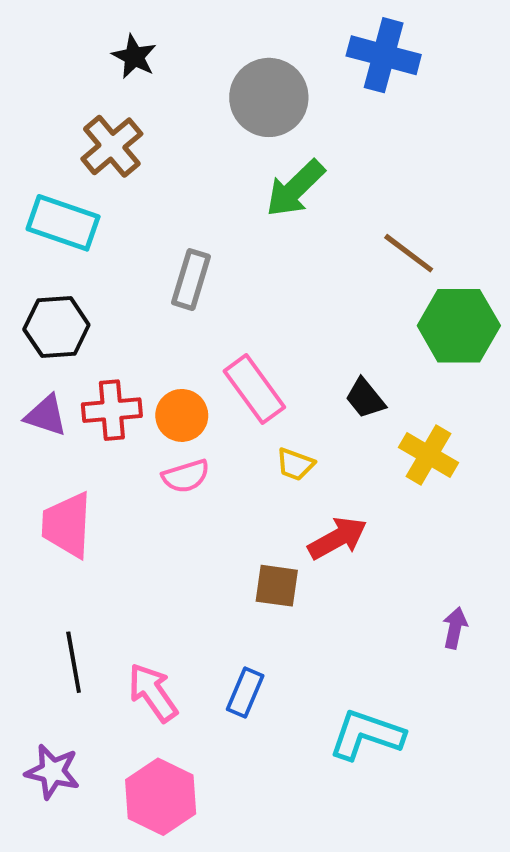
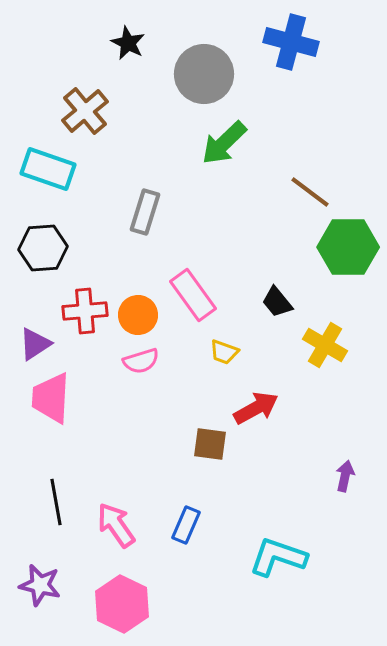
black star: (134, 57) -> (128, 43), moved
purple triangle: (46, 415) -> (35, 344), moved, turned -51

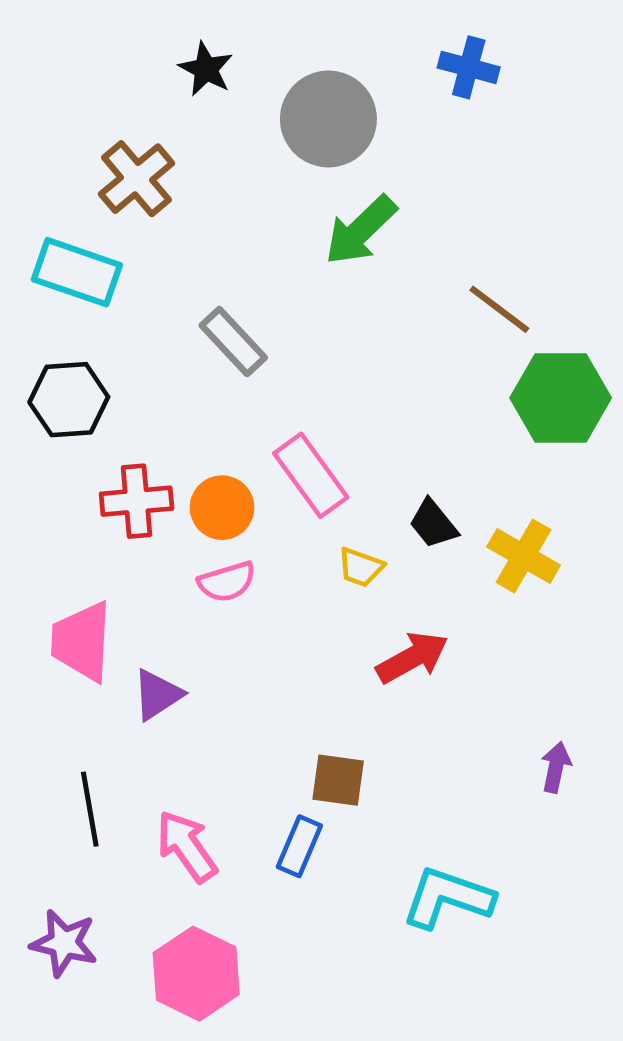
blue cross: (291, 42) -> (469, 67), size x0.7
gray rectangle: (145, 212) -> (233, 342), turned -60
black trapezoid: (277, 302) -> (433, 524), moved
purple triangle: (35, 344) -> (158, 695), moved
brown square: (210, 444) -> (338, 780), moved

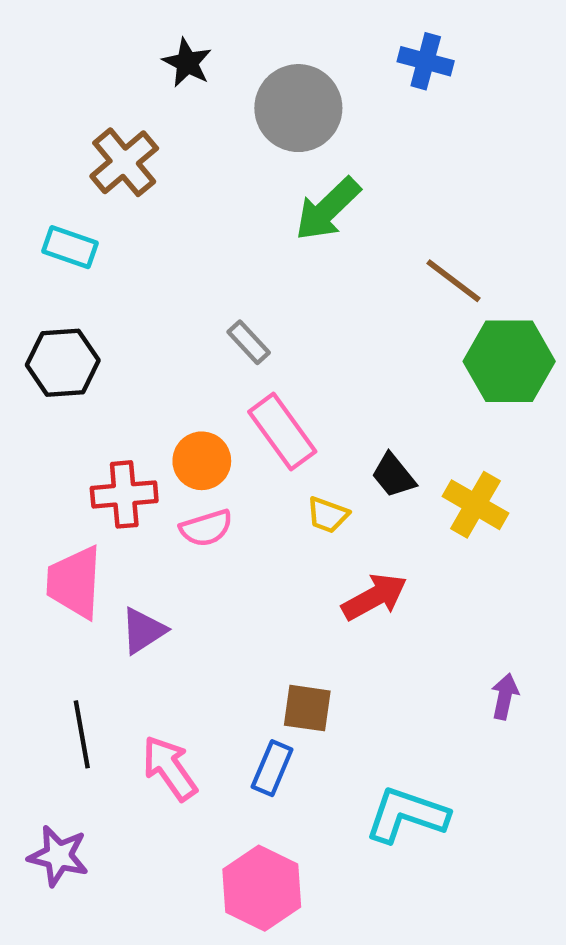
cyan rectangle: (77, 272) -> (70, 247), size x0.7
gray rectangle: (233, 342) -> (249, 342), moved, size x0.7
red cross: (137, 501) -> (124, 494), moved
pink hexagon: (196, 974) -> (262, 888), moved

